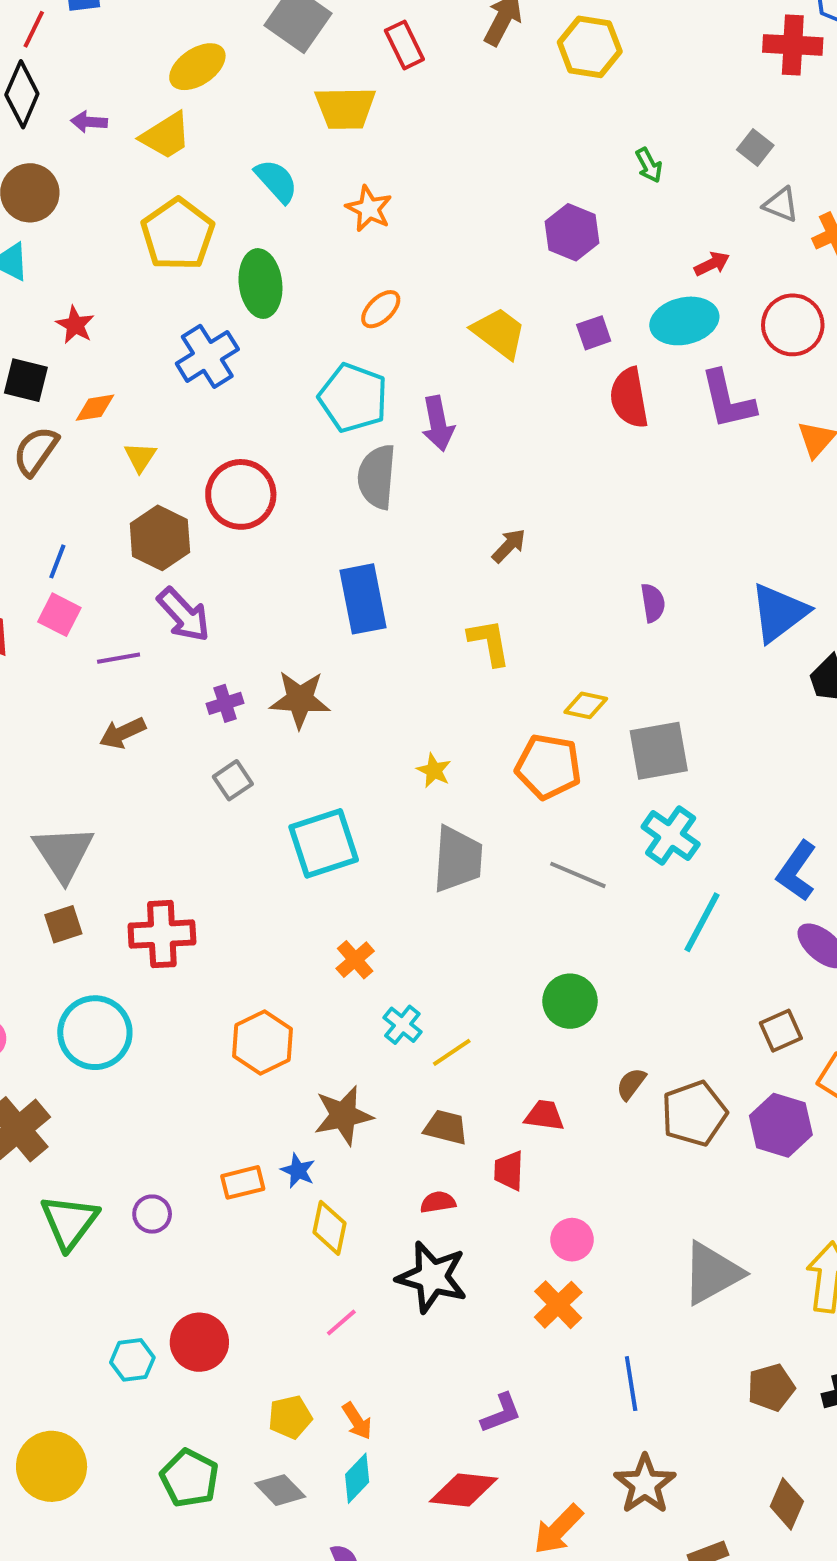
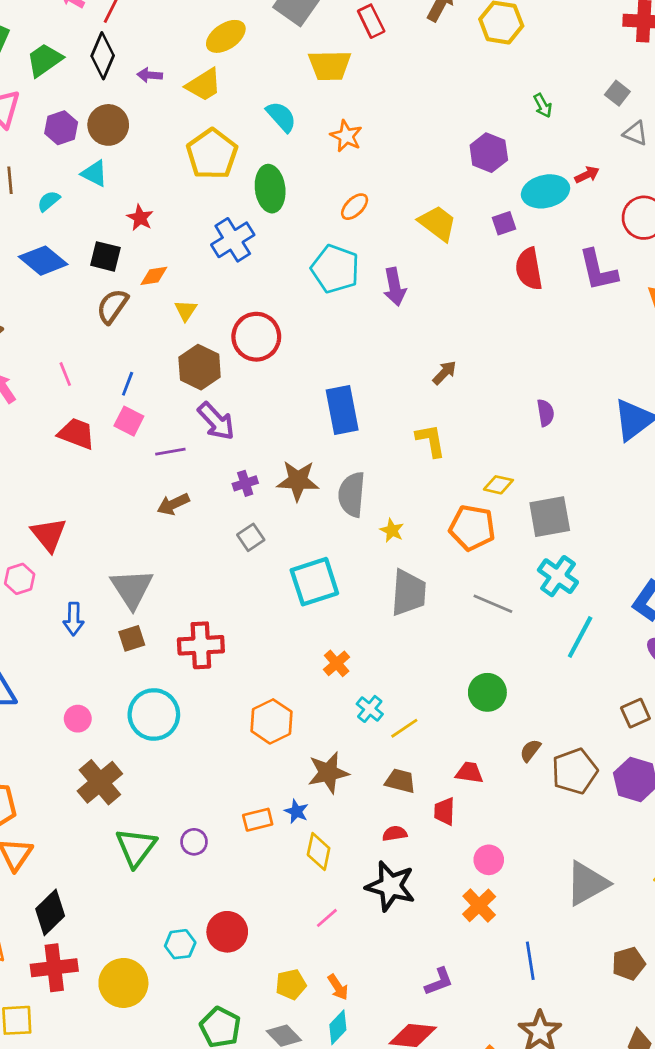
cyan ellipse: (684, 321) -> (546, 191), moved
gray semicircle: (377, 477) -> (352, 494), moved
yellow circle: (52, 1466) -> (123, 983), moved

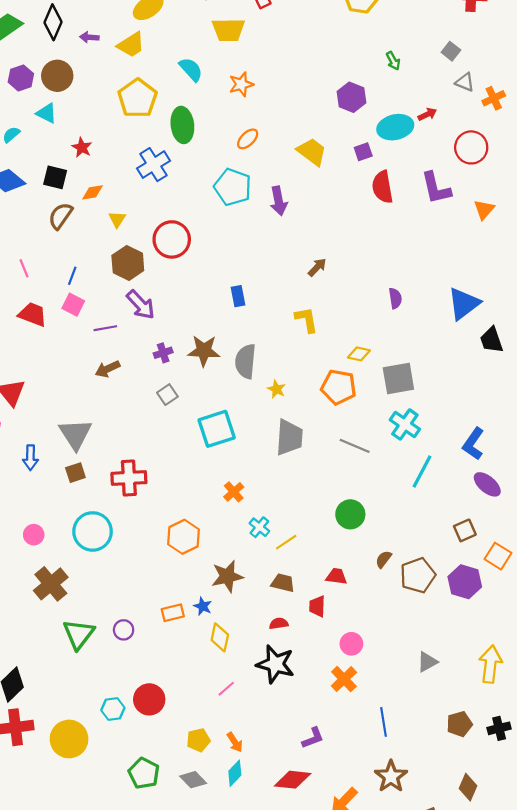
orange star: (346, 136) -> (241, 84), turned 30
blue rectangle: (342, 410) -> (238, 296), size x0.6
gray triangle: (587, 883) -> (427, 662), size x0.6

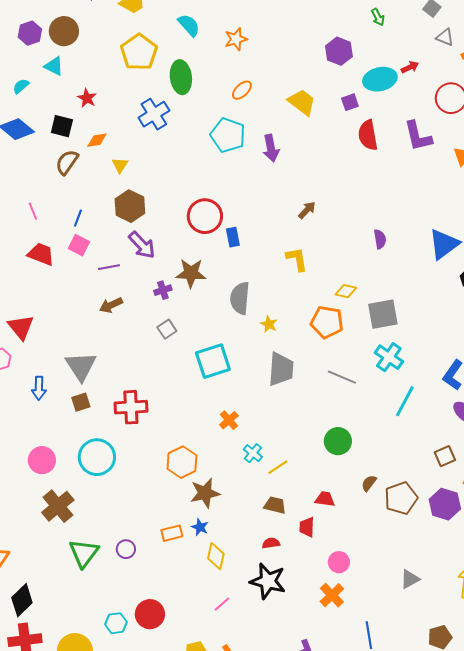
red circle: (172, 239) -> (205, 216), moved
brown star: (204, 351) -> (191, 273), moved
pink circle: (34, 535) -> (42, 460), size x1.4
brown star: (227, 576) -> (205, 493), moved

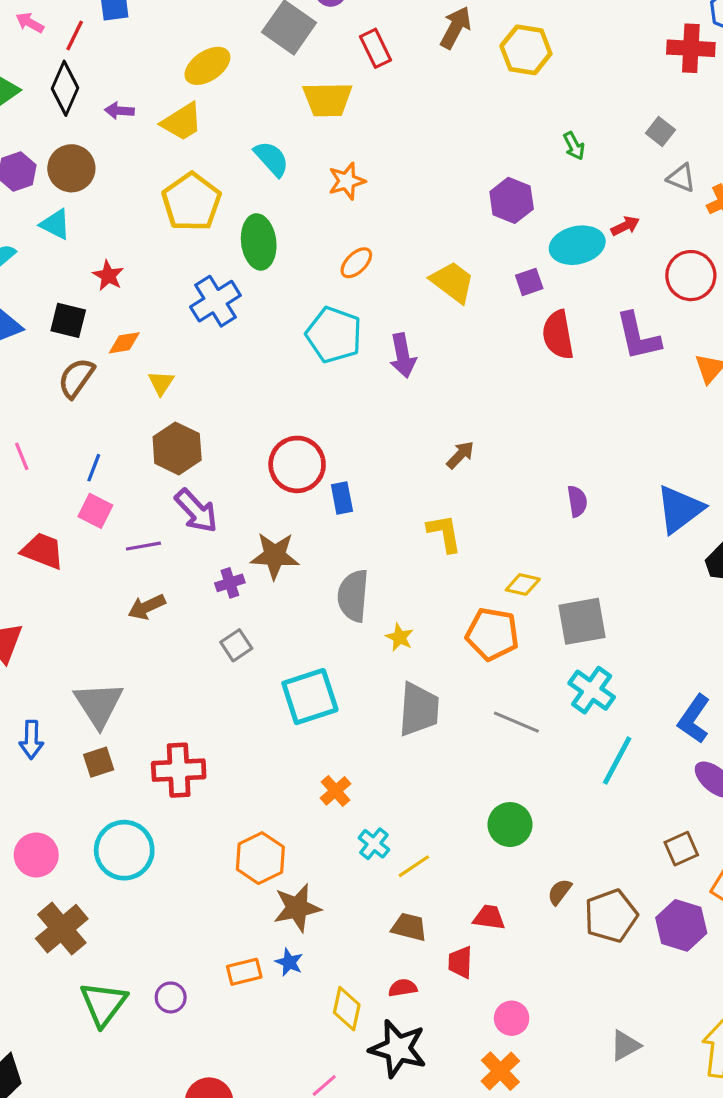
red trapezoid: (41, 254) -> (43, 551), moved
yellow diamond: (216, 556) -> (347, 1009), moved

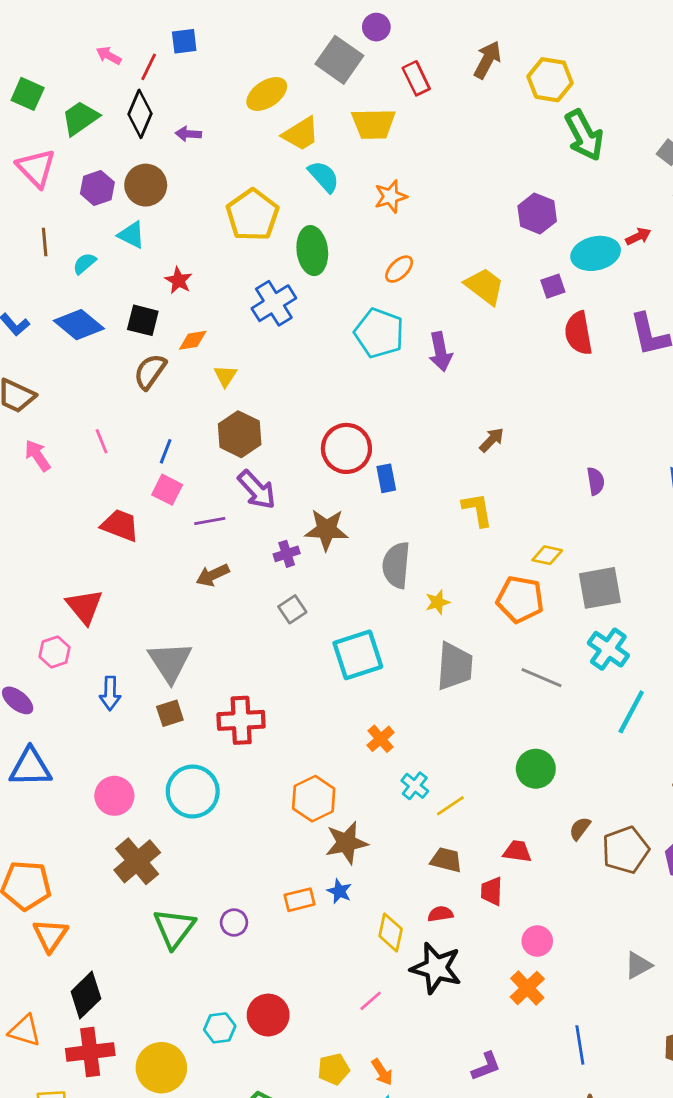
yellow trapezoid: (182, 122) -> (301, 134), moved
green arrow: (574, 146) -> (584, 135), moved, size x2.0
yellow star: (400, 637) -> (438, 602), turned 30

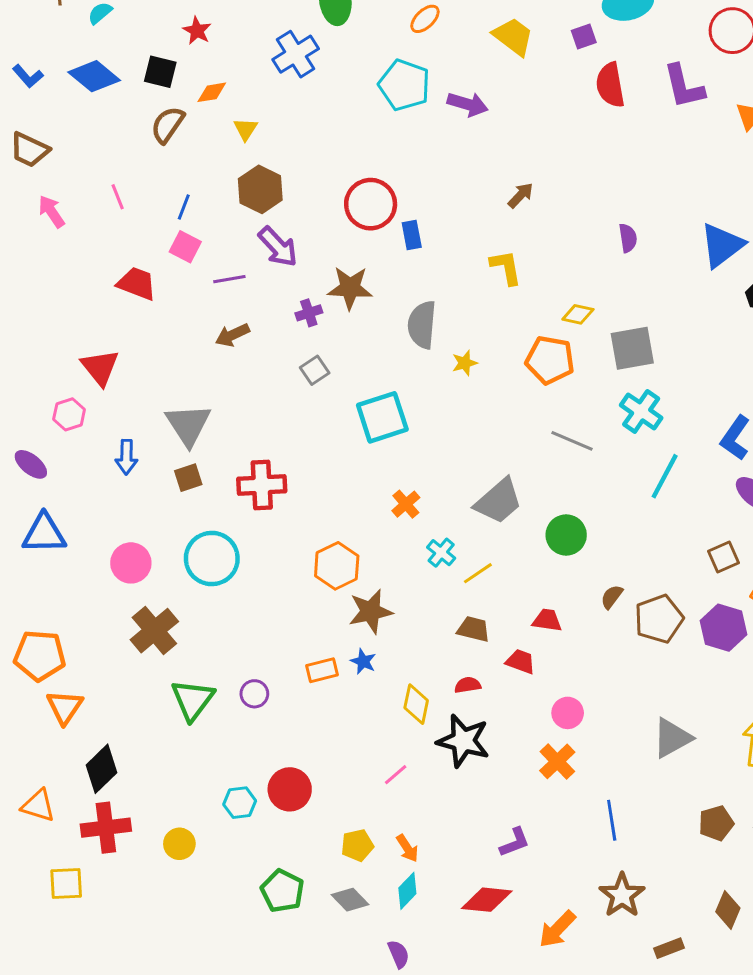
purple arrow: (440, 352) -> (468, 104), turned -63
gray trapezoid: (455, 666) -> (498, 501), moved, turned 45
red trapezoid: (492, 891) -> (521, 661), turned 108
gray triangle: (638, 965) -> (672, 738), size x1.4
yellow circle: (161, 1068) -> (179, 844), size x0.6

